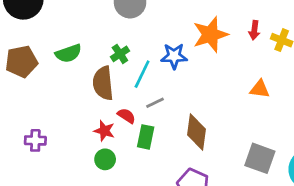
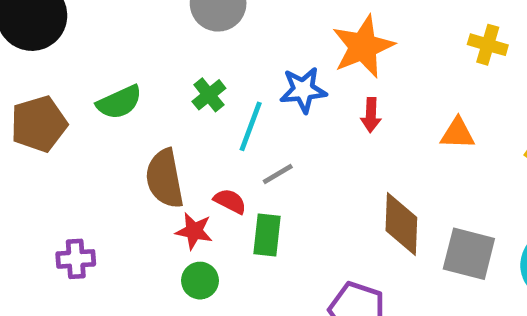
red arrow: (254, 30) -> (371, 115), moved
brown semicircle: (103, 83) -> (165, 179), moved
brown diamond: (196, 132) -> (401, 224), moved

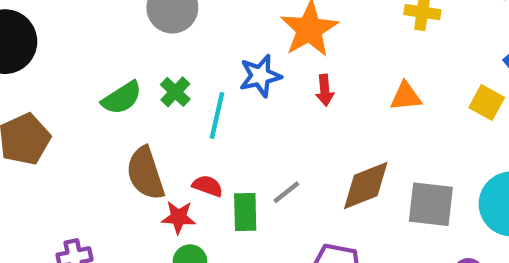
green semicircle: (119, 102) -> (122, 98), moved
gray line: (278, 174) -> (286, 192), moved
brown diamond: (401, 224) -> (366, 185), turned 74

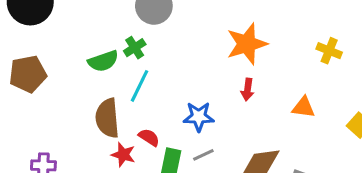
blue star: (260, 76) -> (199, 117), moved
green cross: (175, 92) -> (135, 48), moved
cyan line: (217, 115) -> (139, 86), moved

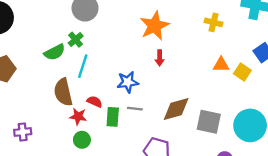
orange triangle: (303, 107) -> (221, 65), moved
gray line: (203, 155) -> (135, 109), turned 40

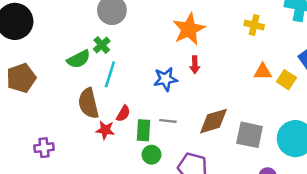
blue star: (128, 82) -> (166, 79), moved
red semicircle: (95, 102) -> (123, 114), turned 96
green circle: (82, 140) -> (151, 155), moved

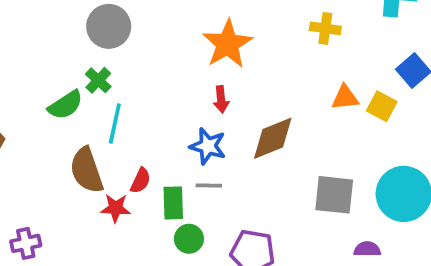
red arrow: (195, 65) -> (221, 99), moved
blue star: (166, 79) -> (208, 146), moved, turned 30
brown diamond: (213, 121) -> (273, 138), moved

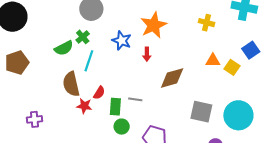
blue star: (208, 146) -> (122, 41), moved

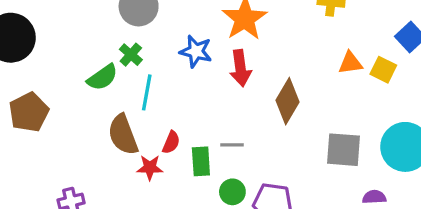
red arrow: (147, 54) -> (240, 68), size x1.5
brown diamond: (172, 78) -> (287, 101), turned -36
green circle: (122, 127) -> (232, 192), moved

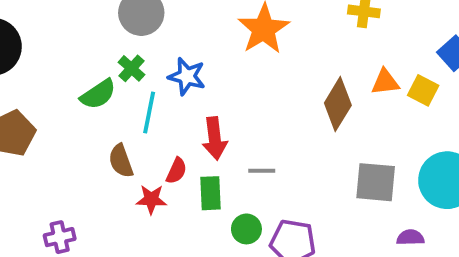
blue star: (196, 51) -> (187, 76), moved
red arrow: (240, 68) -> (215, 138), moved
brown diamond: (287, 101) -> (338, 104), moved
brown semicircle: (123, 135) -> (121, 161), size x0.7
gray line: (232, 145) -> (262, 171), moved

